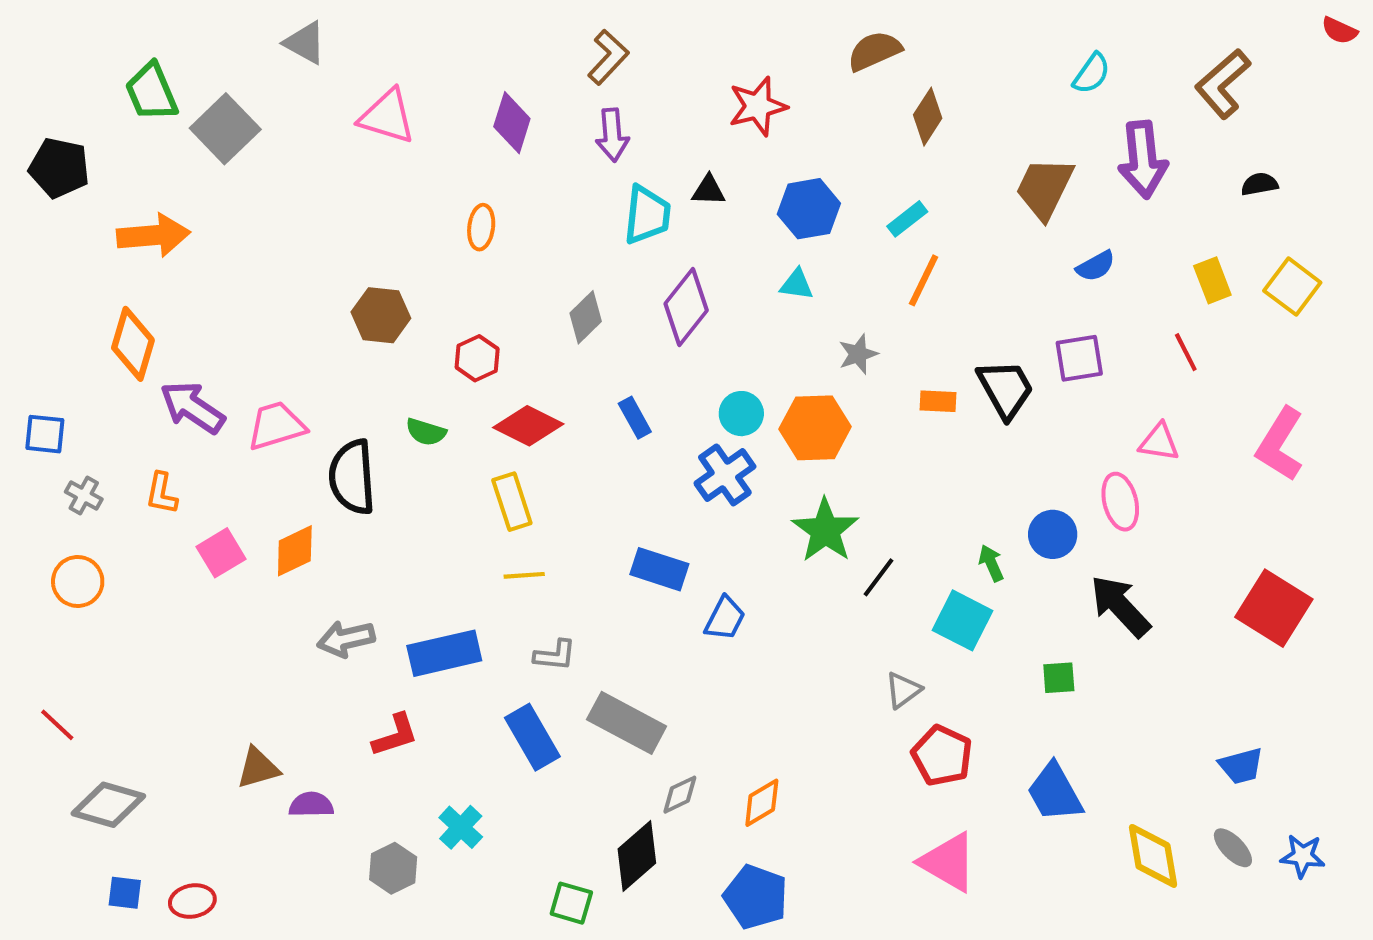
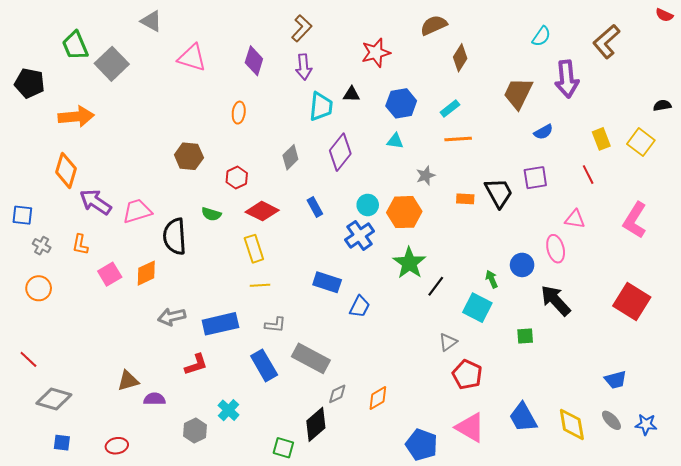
black semicircle: (1260, 184) -> (662, 105), moved
orange line: (924, 280) -> (458, 139), turned 60
blue trapezoid: (1055, 792) -> (523, 417), moved
blue pentagon: (756, 897) -> (422, 445), moved
red ellipse: (192, 901) -> (117, 446), moved

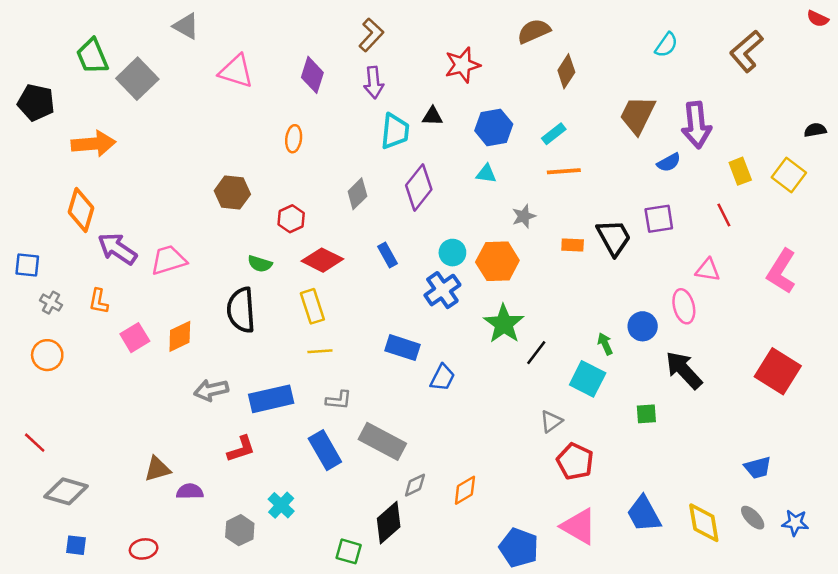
purple arrow: (567, 79) -> (696, 125), moved
black semicircle: (175, 236) -> (241, 310), moved

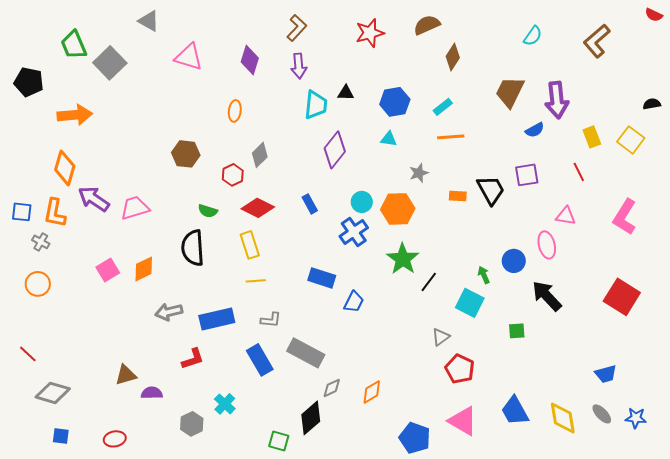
red star: (462, 65) -> (370, 33), moved
gray diamond: (357, 194) -> (260, 155), moved
orange L-shape: (99, 301) -> (55, 213), moved, size x1.4

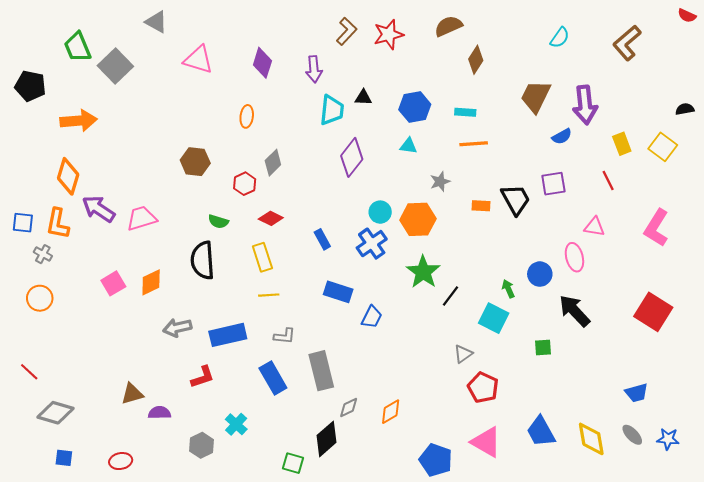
brown L-shape: (297, 28) -> (346, 31), moved
cyan rectangle: (443, 107) -> (465, 112), turned 42
blue rectangle: (310, 204) -> (322, 239), moved
red diamond: (258, 208) -> (271, 218), size x0.7
gray rectangle: (306, 353) -> (321, 371), turned 48

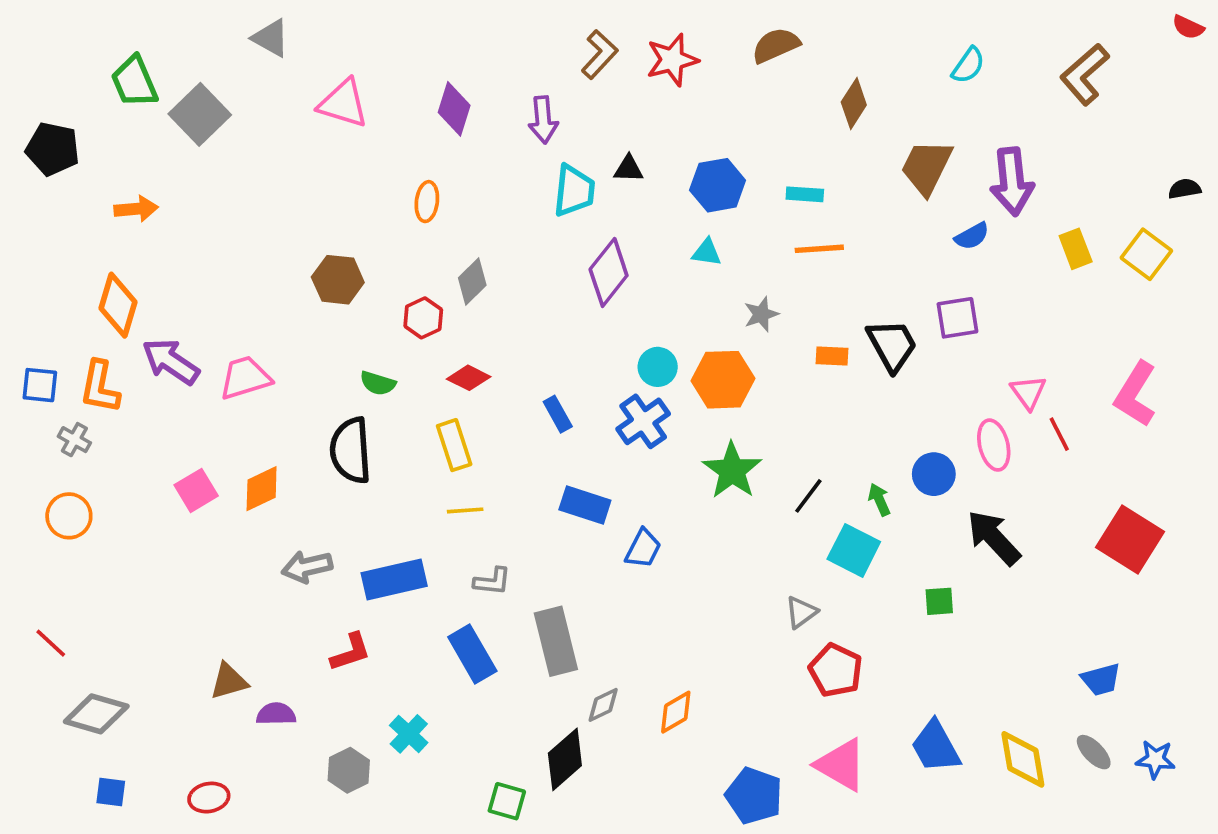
brown diamond: (476, 60) -> (854, 103), moved
orange arrow: (79, 121) -> (136, 209), size x0.7
red line: (608, 181) -> (1059, 434), moved
pink triangle: (594, 227) -> (1028, 392), turned 45
black line: (451, 296) -> (808, 496), moved

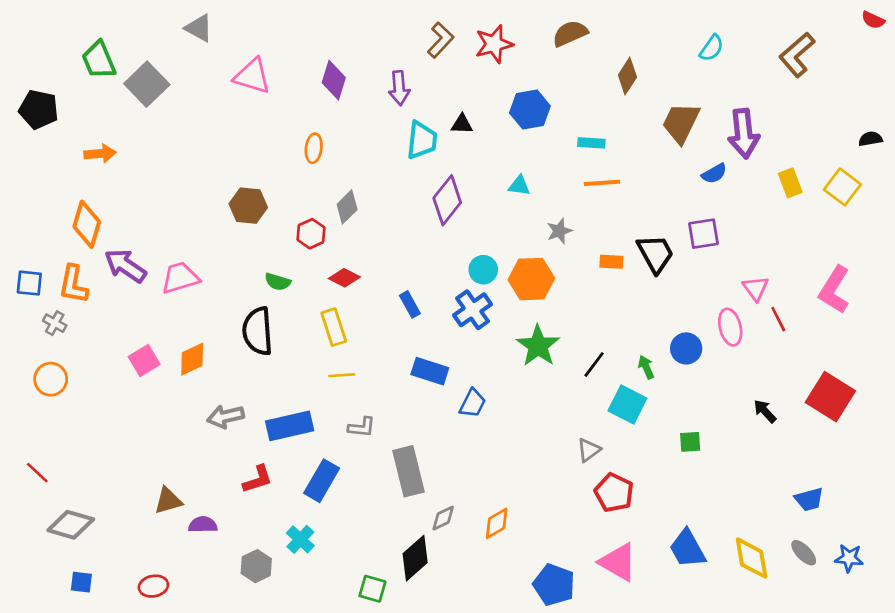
blue hexagon: (718, 185) -> (530, 109), moved
black arrow: (994, 538) -> (765, 411), moved, size x0.6
blue rectangle: (472, 654) -> (322, 481), moved, turned 60

